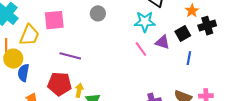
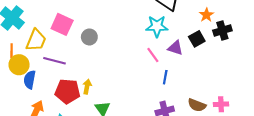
gray circle: (98, 13) -> (89, 37), moved
pink square: (54, 20) -> (62, 24), turned 30
purple line: (70, 56) -> (54, 61), moved
blue line: (189, 58) -> (165, 77), moved
yellow arrow: (79, 90) -> (87, 87), moved

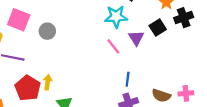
purple triangle: (175, 48) -> (136, 38), turned 42
blue line: (165, 77) -> (128, 79), moved
red pentagon: (67, 91) -> (28, 88), turned 30

